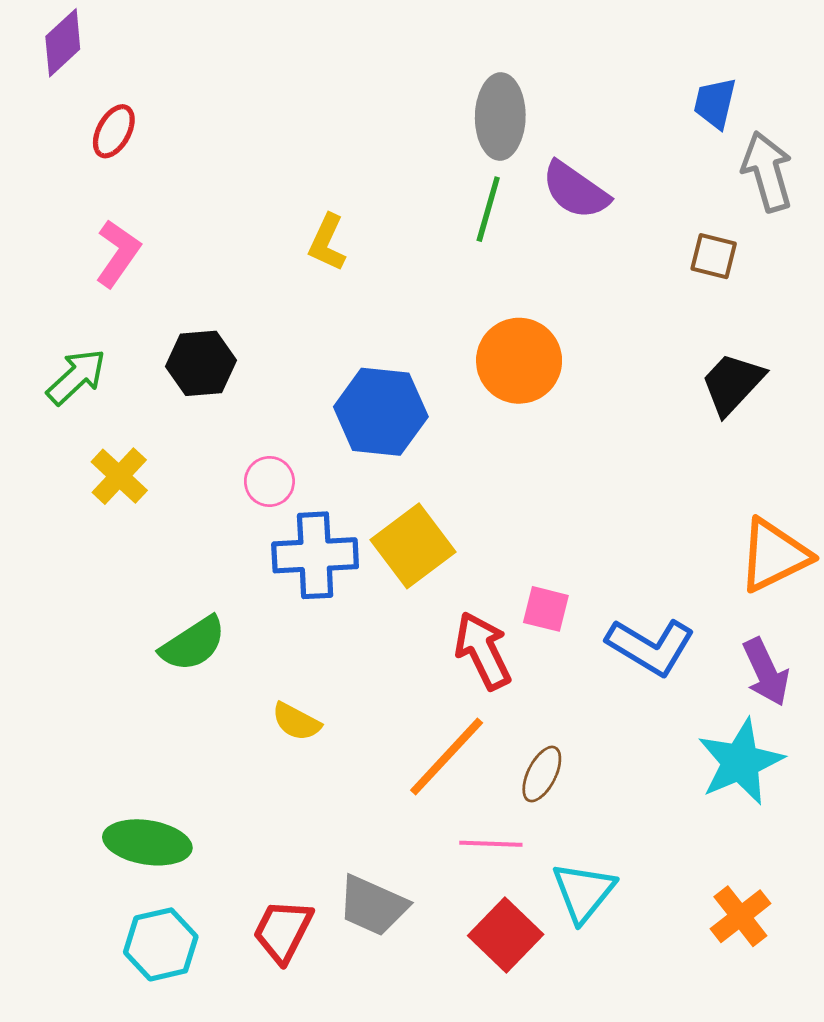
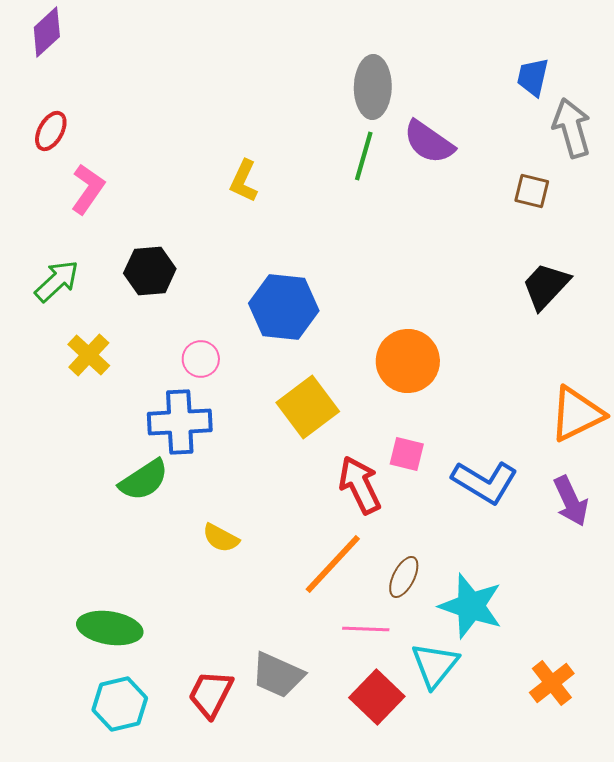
red ellipse: (114, 131) -> (51, 131), moved
orange circle: (519, 361) -> (408, 361), moved
blue cross: (315, 555) -> (180, 422), moved
cyan star: (740, 762) -> (471, 606), moved, turned -30

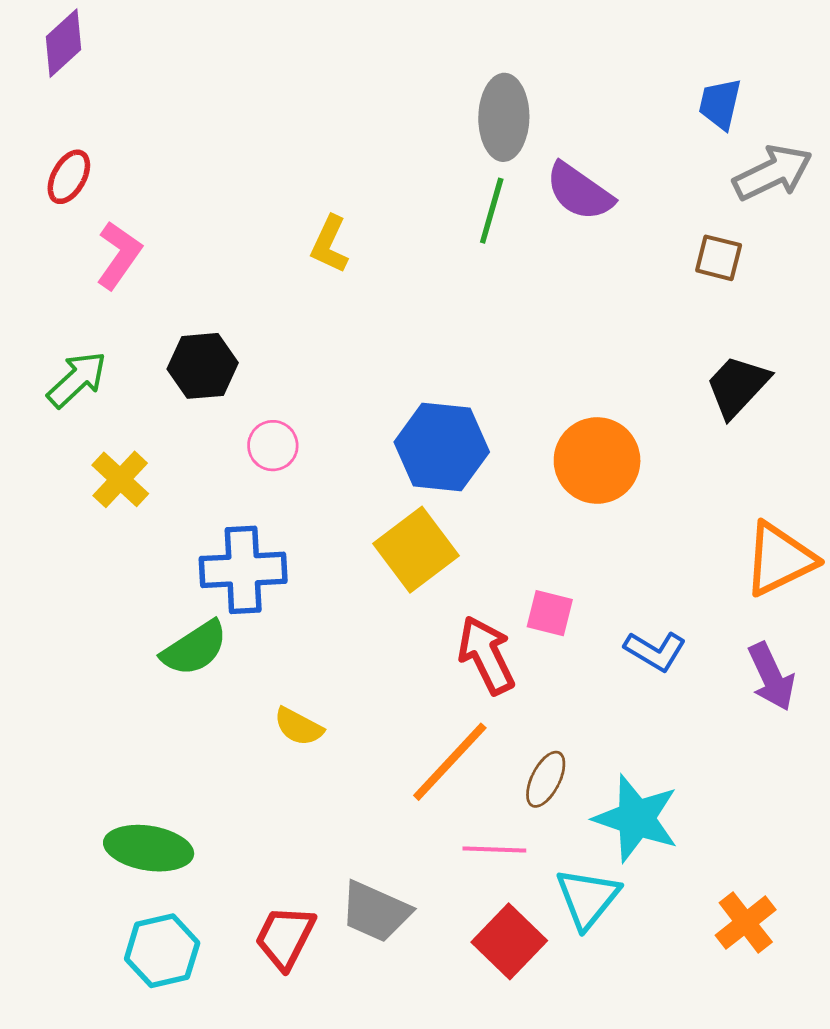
gray arrow: (572, 128) -> (773, 173), turned 80
blue hexagon: (284, 307) -> (442, 447), moved
pink circle: (201, 359) -> (273, 446), moved
orange circle: (408, 361) -> (597, 460), moved
blue L-shape: (485, 482) -> (655, 651), size x0.7

